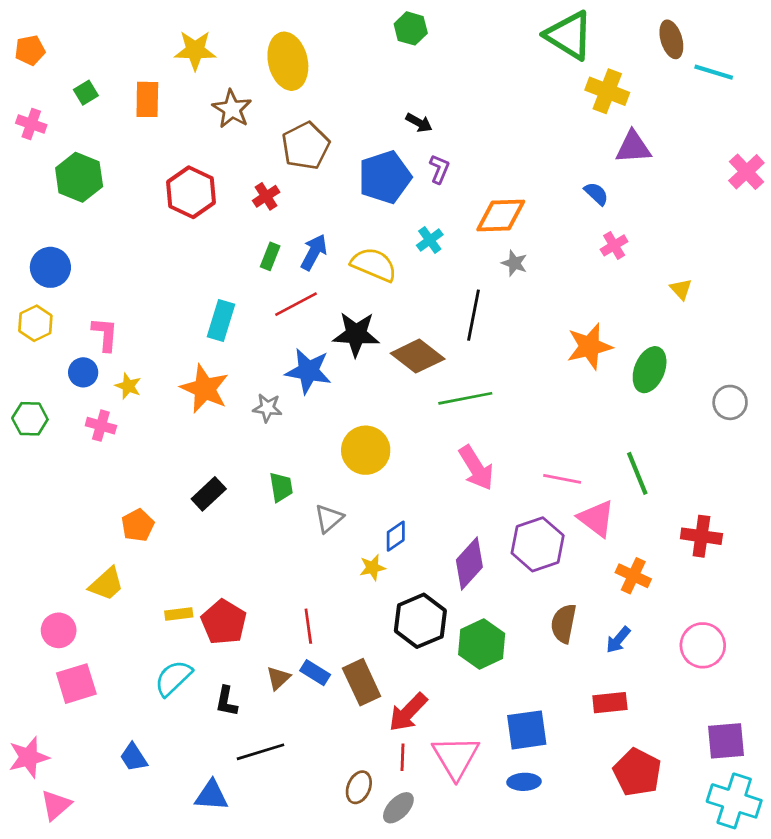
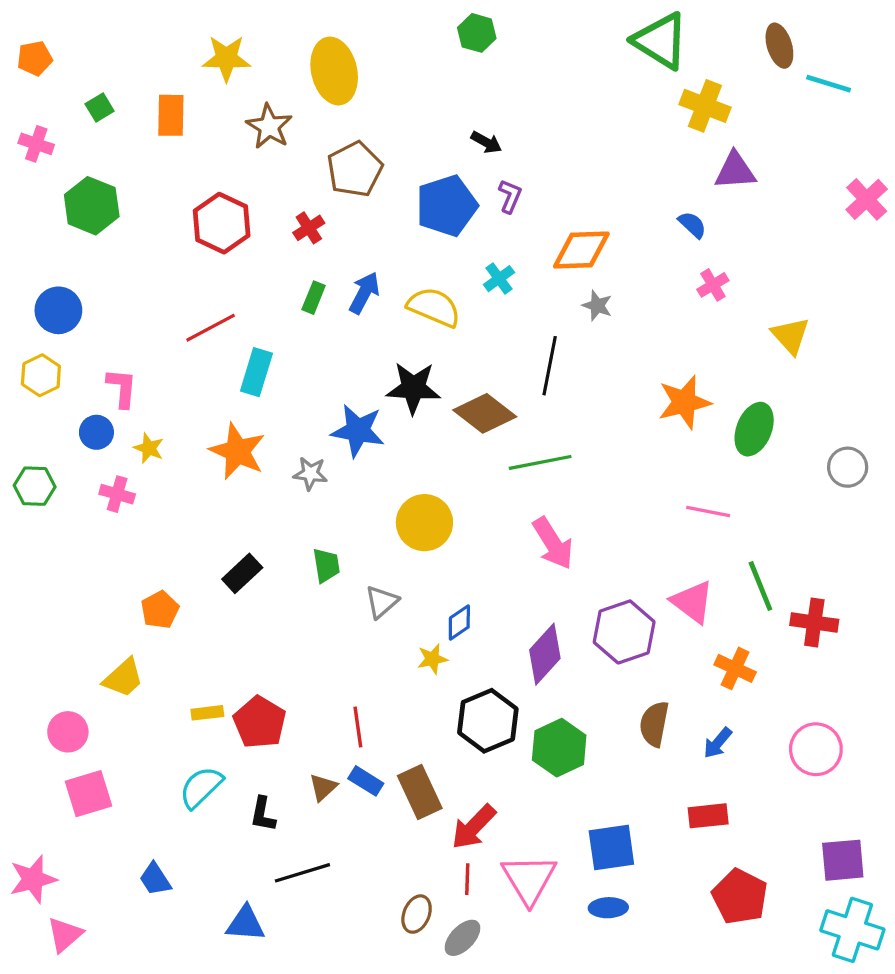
yellow triangle: (681, 289) -> (791, 336), size x1.5
red line: (296, 304) -> (211, 328), moved
green line: (637, 473) -> (760, 586), moved
pink line: (562, 479) -> (708, 512), moved

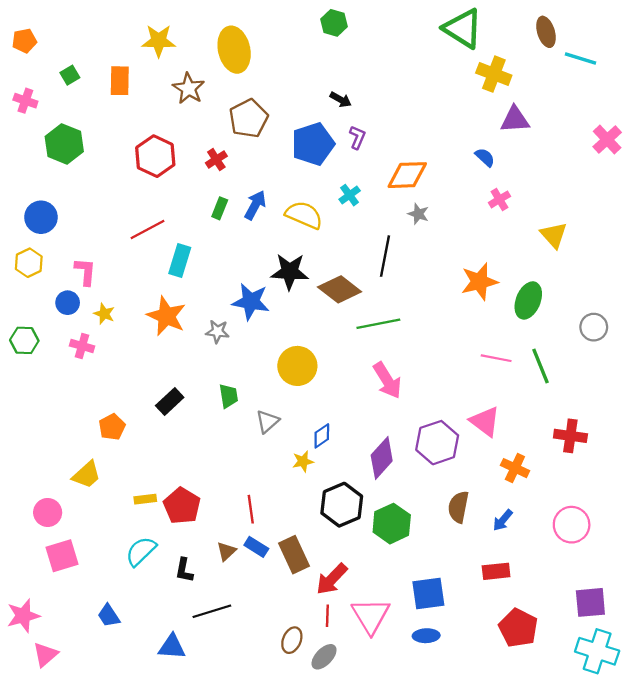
green line: (760, 586) -> (540, 366), moved

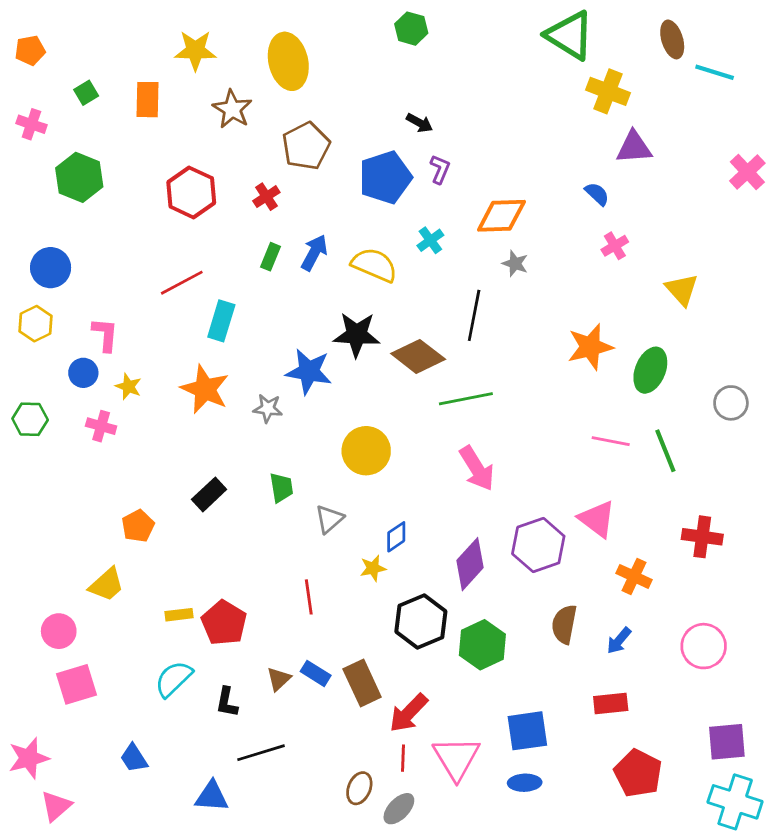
red line: (251, 509) -> (309, 597), moved

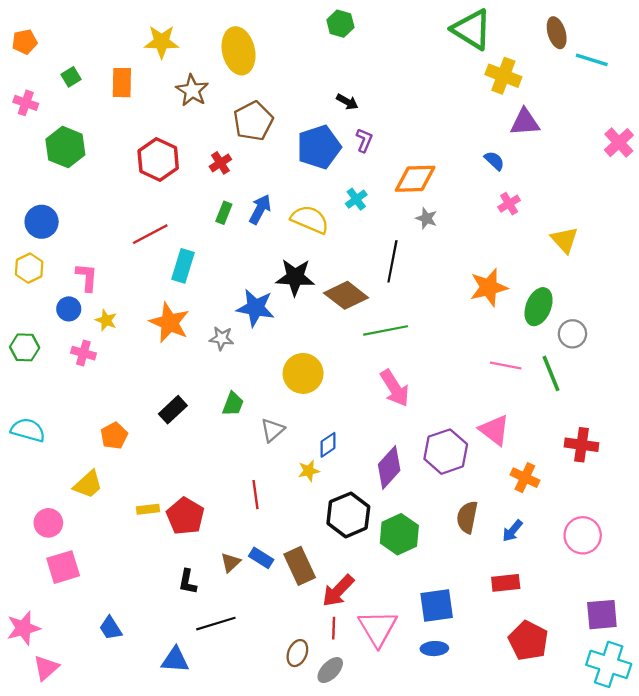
gray circle: (731, 403) -> (572, 334), moved
green trapezoid: (281, 488) -> (233, 404), turned 30
cyan semicircle: (173, 679) -> (28, 430), moved, turned 60

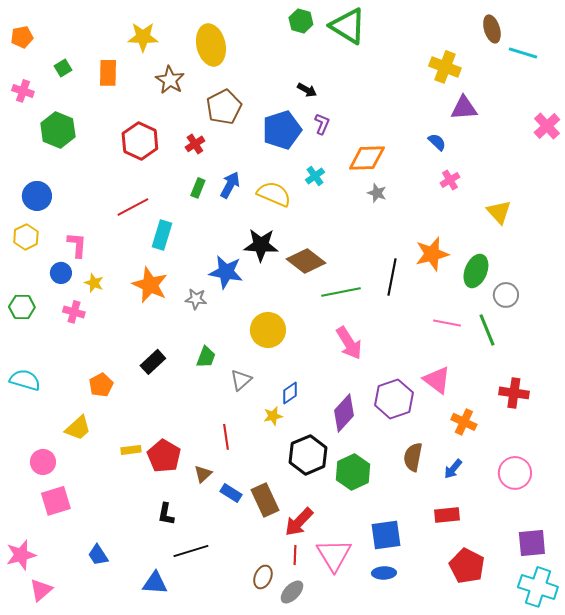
green triangle: (472, 29) -> (348, 26), moved
black line: (392, 261) -> (392, 277), moved
brown triangle: (231, 562) -> (203, 474), moved

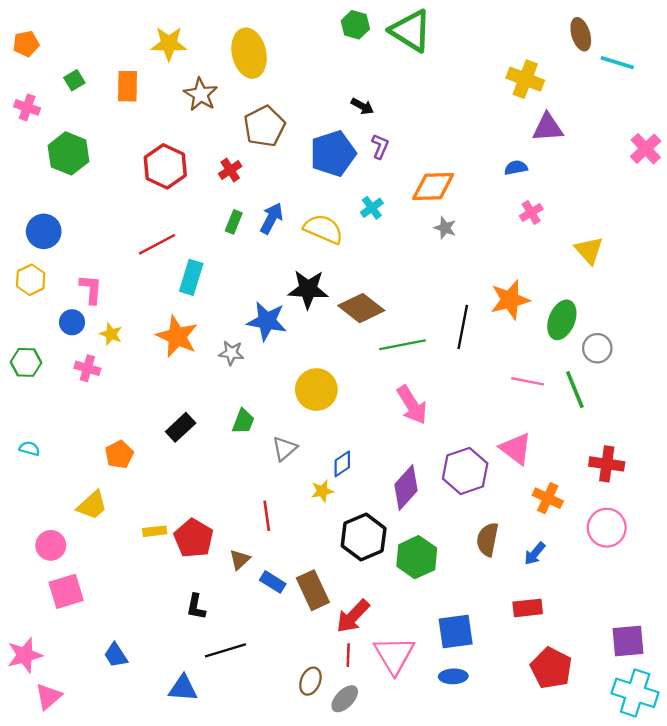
blue semicircle: (437, 142) -> (516, 168), turned -54
cyan semicircle: (25, 380) -> (30, 449), size x0.6
pink circle: (515, 473) -> (607, 528), moved

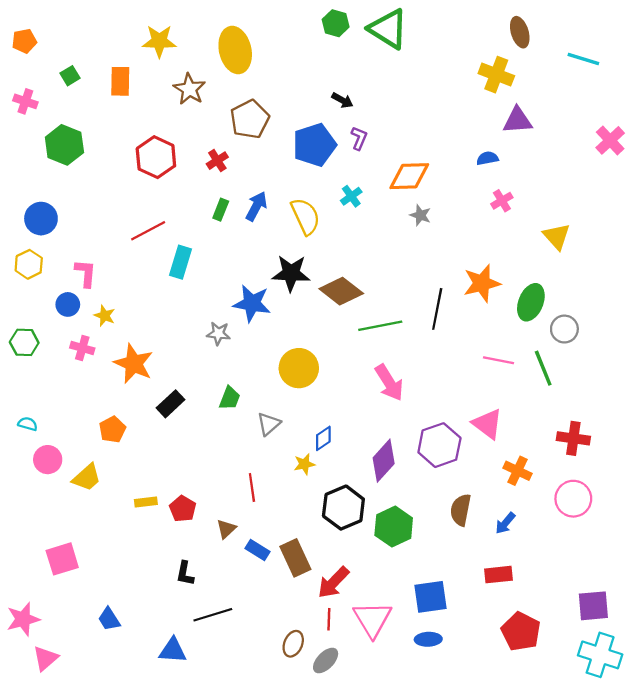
brown ellipse: (581, 34) -> (520, 32), moved
yellow semicircle: (323, 229) -> (305, 216), turned 42
orange star: (177, 336) -> (134, 364), moved
red pentagon: (194, 538) -> (183, 509), size x0.7
pink circle: (51, 545) -> (48, 460), moved

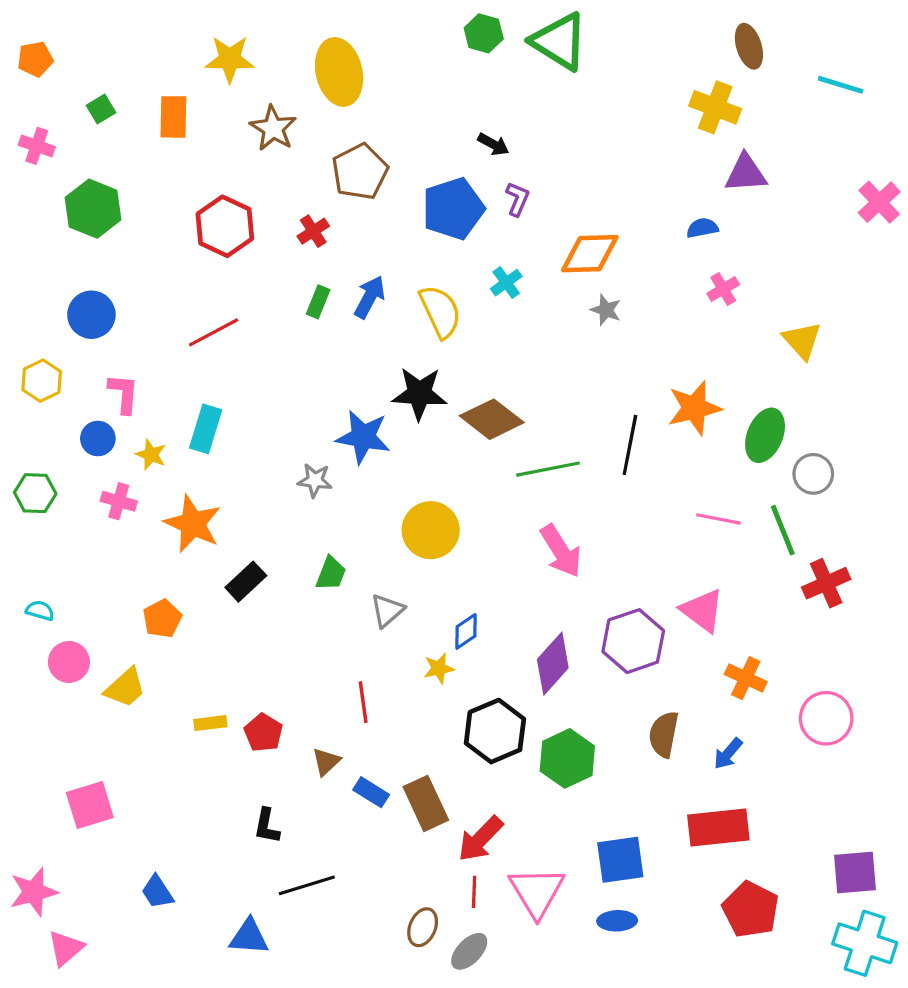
blue circle: (41, 219) -> (91, 315), moved
cyan rectangle: (180, 262) -> (206, 429), moved
red cross: (573, 438) -> (826, 583), moved, turned -32
red rectangle: (499, 575) -> (718, 828), size x1.5

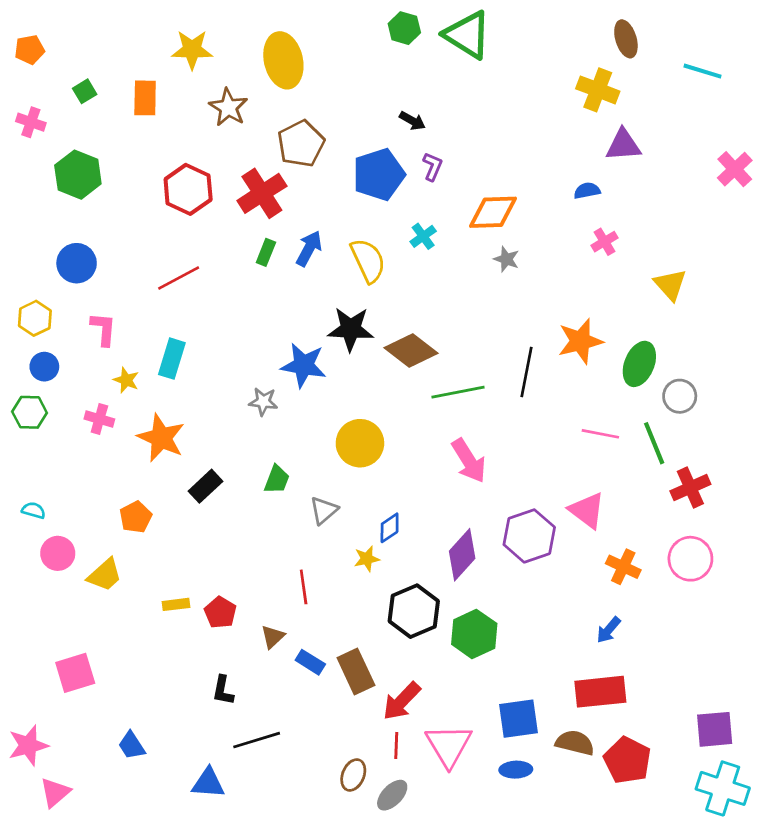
red cross: (313, 231) -> (262, 193), size x1.8
blue circle: (98, 439) -> (44, 367), moved
pink circle: (826, 718) -> (690, 559), moved
brown semicircle: (664, 734) -> (575, 743), moved, turned 93

